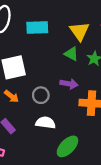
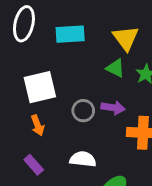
gray circle: (41, 95) -> (83, 111), moved
orange arrow: (12, 96) -> (38, 125), turned 32

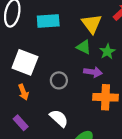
white square: (40, 87) -> (25, 62), turned 35
purple arrow: (113, 108) -> (93, 72), moved
white semicircle: (83, 159) -> (59, 118), turned 36

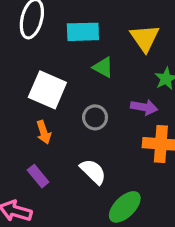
green triangle: (84, 47) -> (103, 67), moved

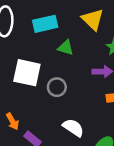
gray circle: (95, 117) -> (57, 87), moved
orange arrow: (44, 132) -> (13, 121), moved

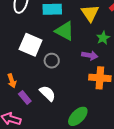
green triangle: (66, 48) -> (65, 31), size x1.5
white semicircle: (73, 128) -> (48, 93), moved

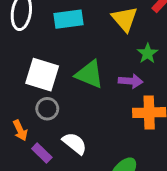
green triangle: (65, 31) -> (89, 74), moved
gray circle: (52, 61) -> (47, 109), moved

